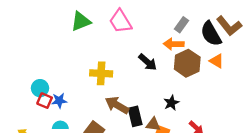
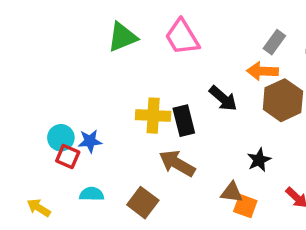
blue star: (59, 101) -> (90, 141), moved
black rectangle: (135, 116) -> (184, 121), moved

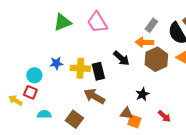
cyan circle: (61, 138) -> (34, 75), moved
blue star: (90, 141) -> (56, 63), moved
yellow arrow: (39, 208) -> (15, 100), moved

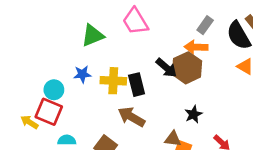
green triangle: (62, 22) -> (93, 35), moved
brown hexagon: (156, 59) -> (187, 68), moved
red square: (30, 92) -> (49, 112), size x1.5

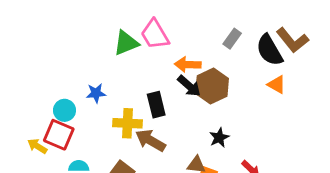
green triangle: (93, 35) -> (126, 43), moved
orange arrow: (196, 47) -> (188, 64), moved
yellow cross: (113, 81) -> (128, 123), moved

